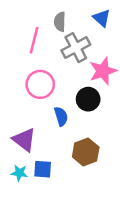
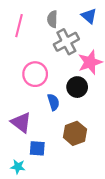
pink line: (34, 40) -> (19, 26), moved
cyan star: (19, 173) -> (18, 167), moved

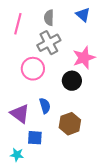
gray cross: (66, 42) -> (49, 43), moved
blue semicircle: (53, 102) -> (45, 106), moved

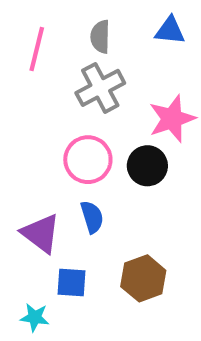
blue triangle: (83, 15) -> (170, 31), turned -35
pink circle: (33, 69) -> (88, 160), moved
brown hexagon: (70, 124) -> (143, 278), moved

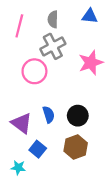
pink circle: (88, 160) -> (34, 71), moved
black circle: (147, 166) -> (78, 116), moved
blue square: (72, 283) -> (38, 149), turned 35

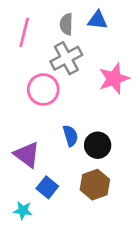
blue triangle: (90, 16) -> (98, 20), moved
blue semicircle: (49, 115) -> (70, 136), moved

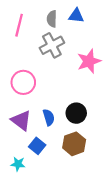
pink circle: (43, 89) -> (23, 82), moved
blue semicircle: (70, 136) -> (49, 117), moved

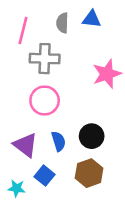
gray cross: (52, 45) -> (45, 59), moved, turned 30
pink circle: (23, 82) -> (45, 101), moved
cyan star: (18, 164) -> (17, 188), moved

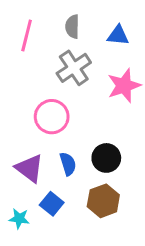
blue triangle: (92, 19) -> (118, 35), moved
gray cross: (45, 59) -> (74, 68), moved, turned -36

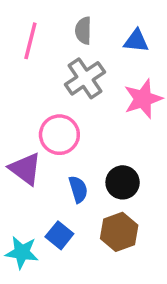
purple triangle: (29, 168) -> (25, 169), moved
cyan star: (19, 219) -> (22, 252), size x1.4

